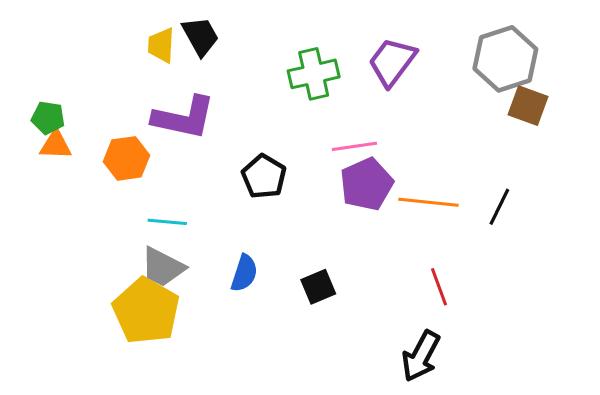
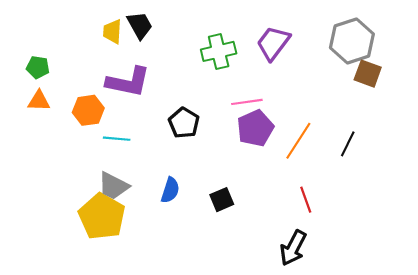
green pentagon: (48, 118) -> (38, 67), moved
orange line: (428, 202) -> (298, 141), turned -63
cyan line: (167, 222) -> (117, 139), moved

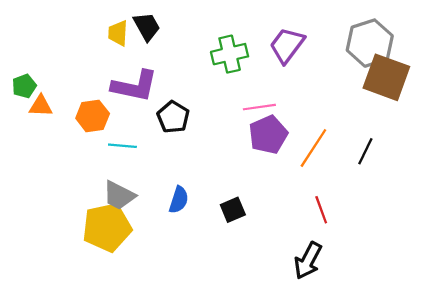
green pentagon: (38, 67) -> (24, 86), moved, turned -30
brown square: (368, 74) -> (386, 77), size x1.6
black pentagon: (184, 123) -> (173, 117), moved
yellow pentagon: (102, 216) -> (107, 227), turned 30

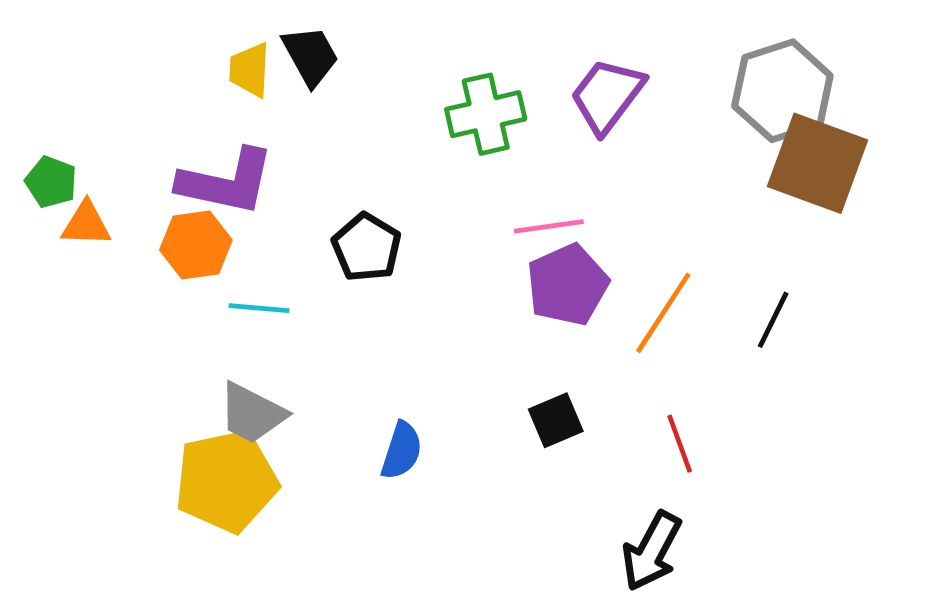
green pentagon: (24, 86) -> (51, 182), turned -30
purple L-shape: (135, 86) -> (226, 182), moved
blue semicircle: (179, 200) -> (402, 451), moved
black square: (233, 210) -> (556, 420), moved

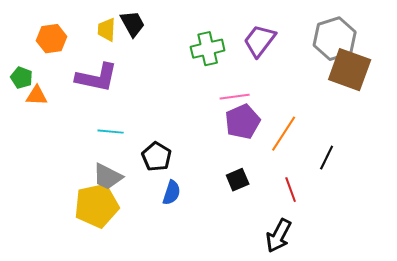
orange hexagon: (196, 245) -> (52, 39), moved
black pentagon: (367, 247) -> (157, 157), moved
black line: (773, 320) -> (327, 158), moved

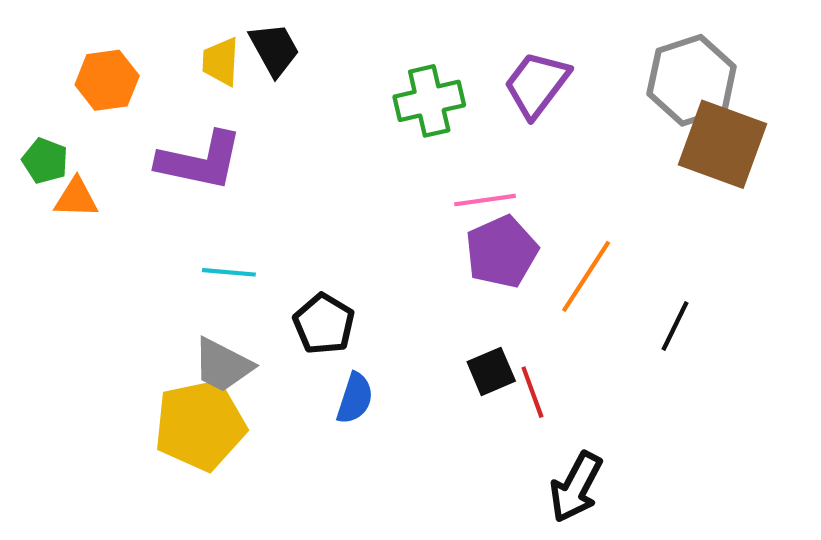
red line: (291, 190) -> (532, 392), moved

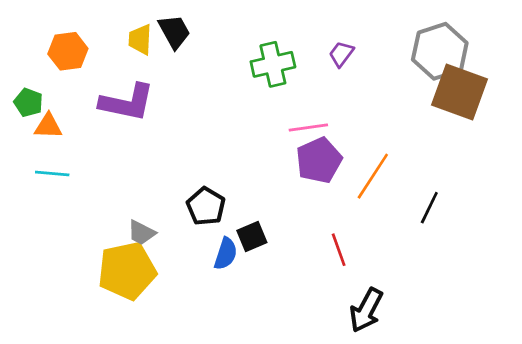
purple trapezoid: (537, 84) -> (341, 54), size x0.6
cyan line: (229, 272) -> (52, 173), moved
gray trapezoid: (223, 365) -> (141, 233), size x0.7
black square: (491, 371) -> (252, 237), moved

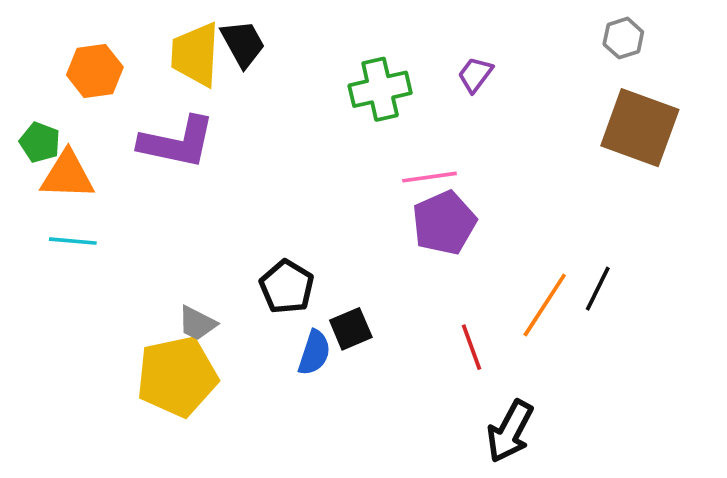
yellow trapezoid: (140, 39) -> (195, 55), size x1.5
gray hexagon: (440, 51) -> (623, 38), moved, size x0.5
orange triangle: (48, 126) -> (67, 175), size x1.4
orange line: (373, 176) -> (545, 305), moved

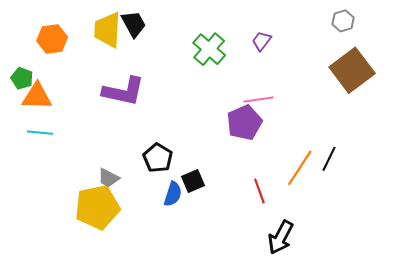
green cross: (380, 89) -> (209, 49), turned -36
brown square: (640, 128) -> (352, 70), turned 33
purple L-shape: (177, 142) -> (124, 91), moved
pink line: (429, 177) -> (258, 99), moved

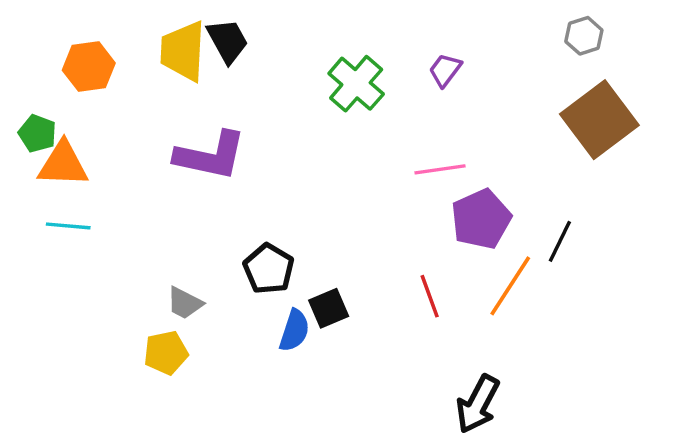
purple pentagon: (244, 123) -> (481, 219), moved
black line: (329, 159) -> (560, 241), moved
red line: (259, 191) -> (430, 296), moved
yellow pentagon: (97, 207) -> (166, 353), size x0.6

